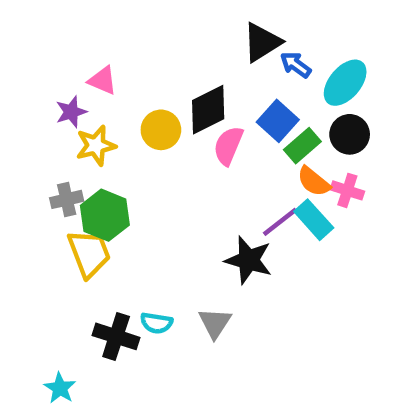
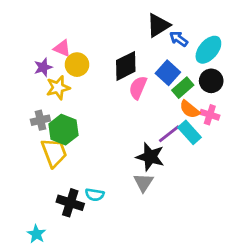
yellow circle: (161, 130) -> (77, 65), moved
gray triangle: (215, 323) -> (143, 182), moved

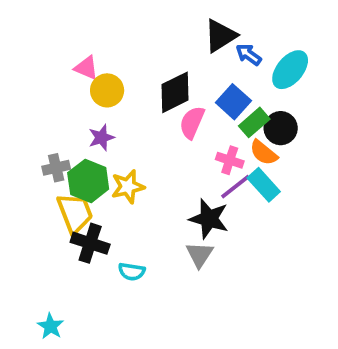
purple star: (43, 67) -> (101, 138), moved
black circle: (211, 81) -> (281, 128), moved
yellow star: (58, 88) -> (128, 187), moved
pink cross: (210, 115) -> (230, 160), moved
black cross: (70, 203) -> (90, 243), moved

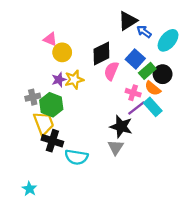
yellow star: (128, 187) -> (74, 80), moved
cyan semicircle: (132, 272) -> (76, 157), size x1.5

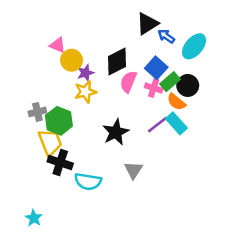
purple star: (59, 80) -> (85, 73), moved
pink cross: (133, 93) -> (154, 88), moved
black star: (121, 127) -> (116, 132), moved, turned 30

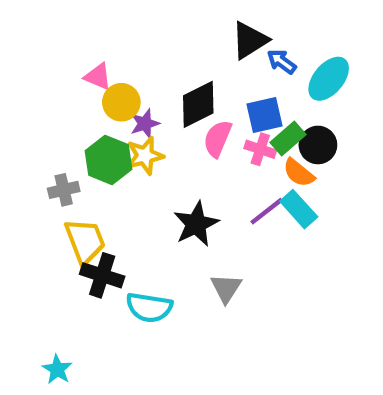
blue square: (156, 68) -> (265, 115), turned 35
green hexagon: (59, 121) -> (109, 160), moved

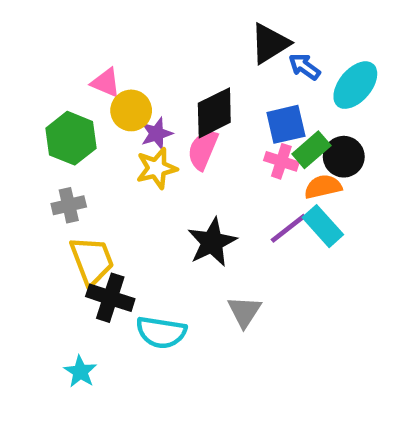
pink semicircle: (218, 139) -> (203, 150), moved
green hexagon: (109, 160) -> (71, 138), moved
orange semicircle: (299, 173) -> (323, 187), turned 128
cyan star: (57, 369) -> (80, 372), moved

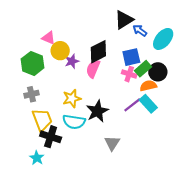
yellow star: (157, 168) -> (72, 98), moved
cyan semicircle: (161, 332) -> (74, 122), moved
cyan star: (80, 372) -> (37, 158), moved

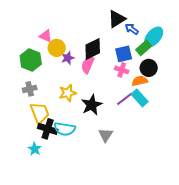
green rectangle: (143, 69) -> (144, 48), moved
cyan semicircle: (74, 122) -> (65, 129), moved

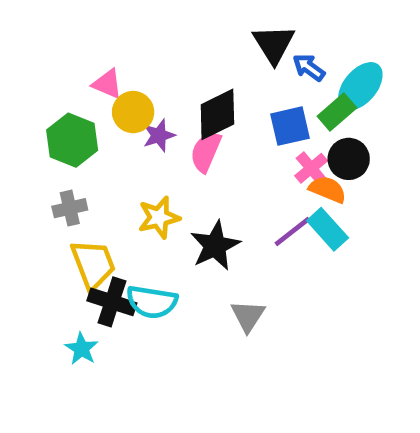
black triangle: (117, 19) -> (274, 44), turned -30
pink cross: (122, 70) -> (311, 168), moved, turned 32
orange semicircle: (140, 81) -> (328, 189), turned 35

